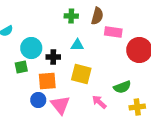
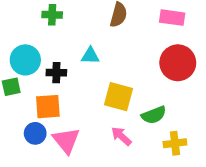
green cross: (71, 16) -> (52, 15), moved
pink rectangle: (113, 32) -> (172, 18), moved
yellow square: (81, 74) -> (118, 97), moved

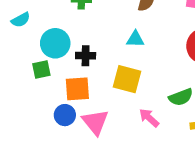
cyan triangle: (90, 56) -> (135, 39), moved
yellow square: (118, 97) -> (127, 79), moved

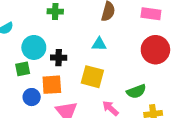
blue circle: (65, 115) -> (32, 97), moved

